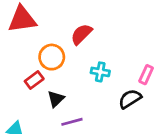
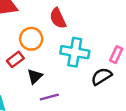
red semicircle: (81, 34) -> (58, 18), turned -70
cyan cross: (100, 72) -> (75, 52), size x1.6

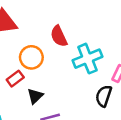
cyan cross: (75, 52) -> (87, 59), moved, turned -32
black semicircle: (101, 76) -> (104, 96), turned -40

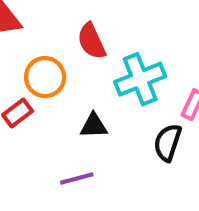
black triangle: (35, 96) -> (94, 126), moved, turned 42

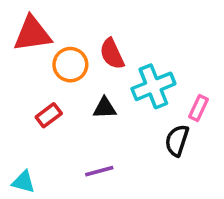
orange circle: (45, 77) -> (70, 65), moved
black triangle: (94, 126) -> (105, 108), moved

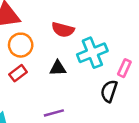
red semicircle: (112, 54) -> (63, 30), turned -50
orange circle: (70, 65) -> (21, 45), moved

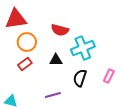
pink rectangle: (124, 68) -> (109, 76), moved
black semicircle: (109, 91) -> (80, 78), moved

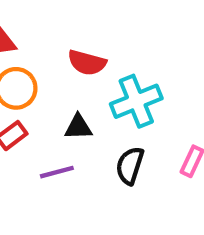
purple line: (53, 95) -> (57, 172), moved

